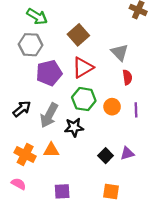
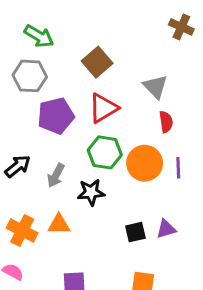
orange circle: (112, 107) -> (145, 163), size x1.5
gray arrow: (49, 115) -> (56, 175), size x0.7
black square: (106, 156) -> (135, 232), turned 32

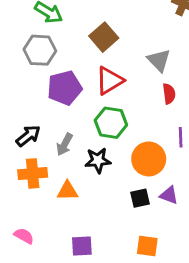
orange circle: (145, 163) -> (149, 159), moved
purple triangle: (166, 229) -> (169, 195), turned 36
orange cross: (22, 231) -> (33, 173), moved, turned -32

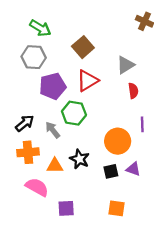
gray triangle: (159, 60) -> (125, 65), turned 42
green hexagon: (111, 123) -> (74, 113), moved
gray arrow: (65, 144) -> (53, 130), turned 114
black star: (98, 160) -> (80, 159), moved, turned 30
pink semicircle: (24, 236) -> (37, 187), moved, size x1.5

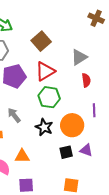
green hexagon: (74, 113) -> (49, 97), moved
black star: (80, 159) -> (44, 127), moved
orange triangle: (55, 166) -> (22, 156), moved

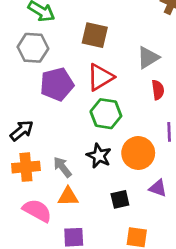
brown square: (41, 41) -> (95, 35), turned -36
gray arrow: (14, 115) -> (62, 167), moved
black square: (66, 152) -> (120, 199), moved

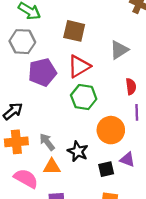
red semicircle: (158, 90) -> (131, 86), moved
black star: (99, 156) -> (78, 151), moved
black square: (120, 199) -> (106, 169), moved

